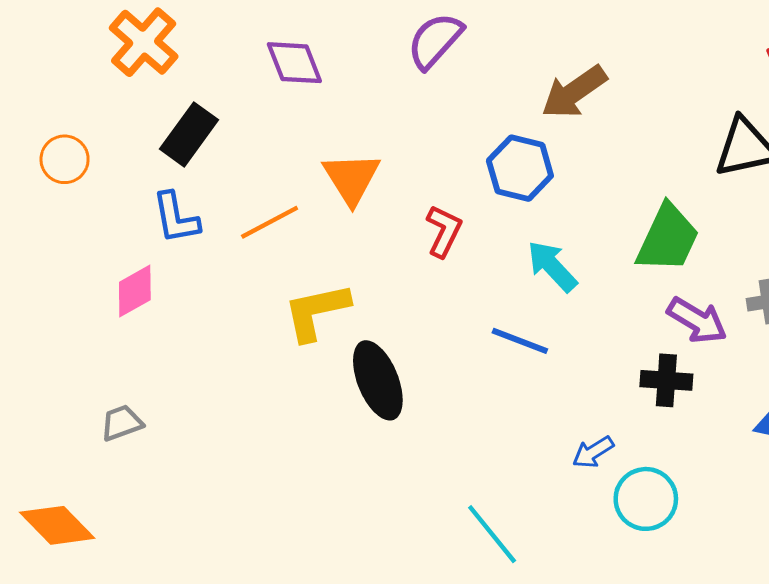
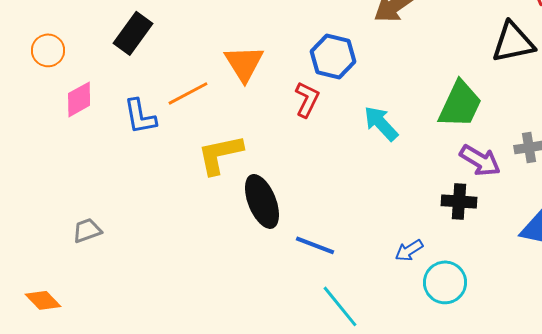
blue hexagon: (520, 168) -> (333, 56), moved
blue L-shape: (176, 218) -> (140, 116), moved
pink diamond: (135, 291) -> (79, 99), moved
blue line: (520, 341) -> (315, 245), moved
orange diamond: (57, 525) -> (43, 300), size x0.7

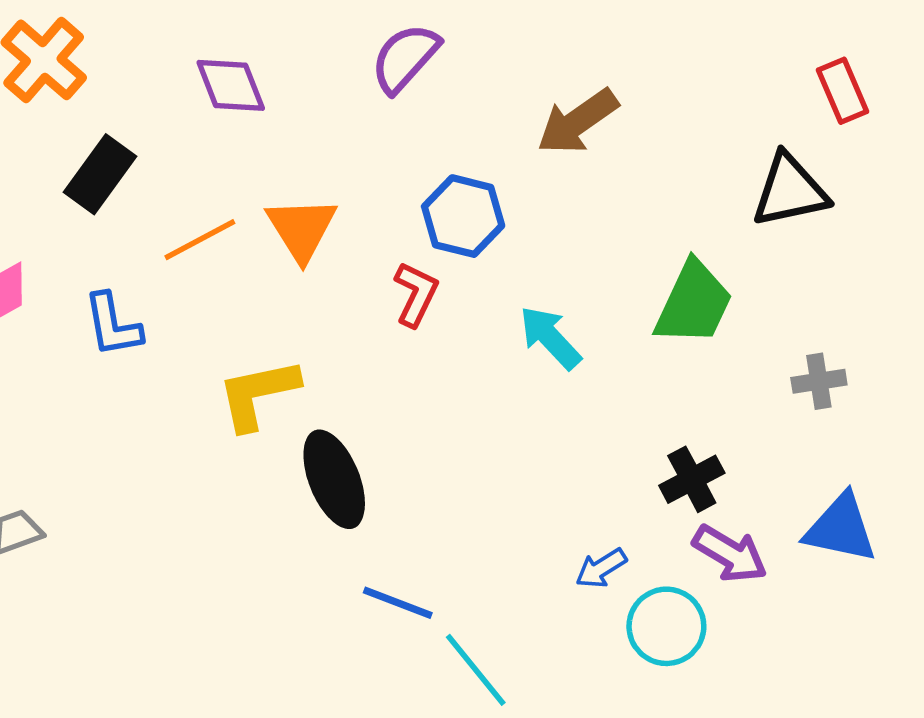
orange line: (188, 93) -> (200, 240), moved
purple arrow: (480, 160) -> (730, 554), moved
black cross: (459, 201) -> (692, 479), turned -32
blue line: (315, 245) -> (398, 603), moved

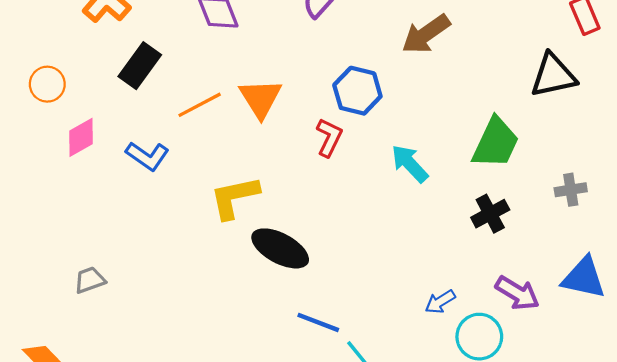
blue L-shape: (113, 325) -> (147, 156), turned -45
black ellipse: (334, 479) -> (280, 248), turned -40
black cross: (692, 479) -> (490, 214), moved

